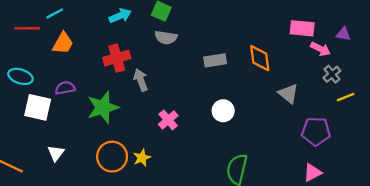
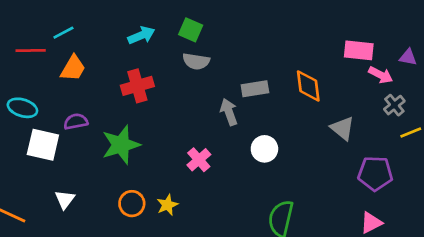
gray arrow: (141, 80) -> (229, 112), moved
orange circle: (112, 157) -> (132, 204), size x0.7

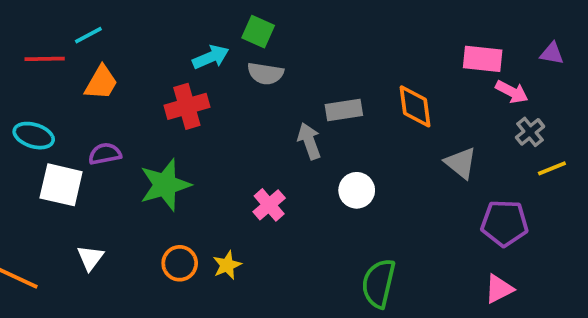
cyan arrow: (141, 35) -> (211, 57), moved
purple triangle: (408, 57) -> (552, 53), moved

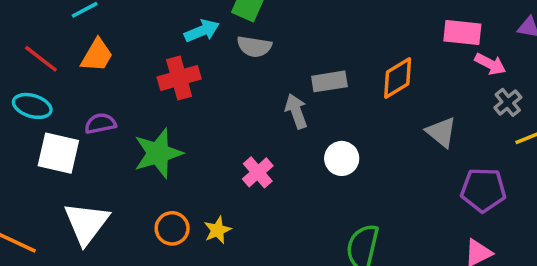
red line: (45, 59) -> (41, 59), moved, turned 39
orange diamond: (415, 106) -> (398, 78), turned 66
white triangle: (90, 258) -> (86, 223), size x1.8

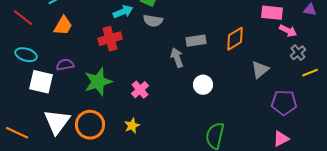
red line: (41, 59) -> (23, 18), moved
gray triangle: (441, 132) -> (260, 70), turned 42
pink cross: (258, 172) -> (140, 90), moved
orange circle: (172, 228) -> (90, 125), moved, size x1.5

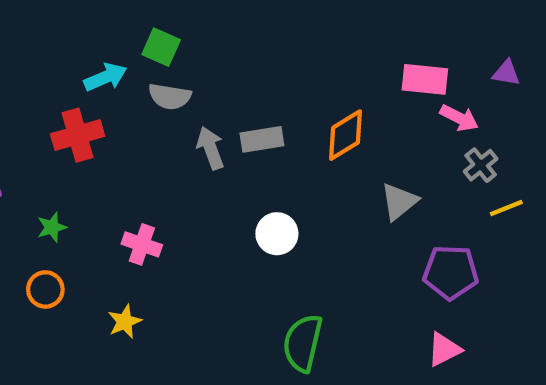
gray arrow: (177, 58) -> (210, 148), moved
green star: (98, 82) -> (52, 227), size x0.5
pink cross: (140, 90) -> (142, 244), turned -30
orange circle: (90, 125) -> (45, 289), moved, size x0.6

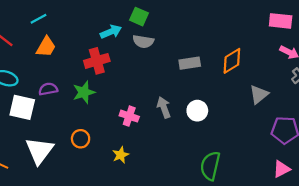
pink rectangle: (425, 79) -> (281, 21), moved
gray arrow: (210, 148) -> (164, 107), moved
green star: (52, 227) -> (84, 92), moved, size x1.5

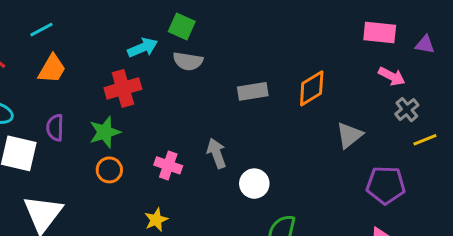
purple semicircle: (48, 89) -> (55, 128), turned -78
white circle: (197, 111) -> (254, 184), moved
orange circle: (81, 139) -> (109, 170), moved

